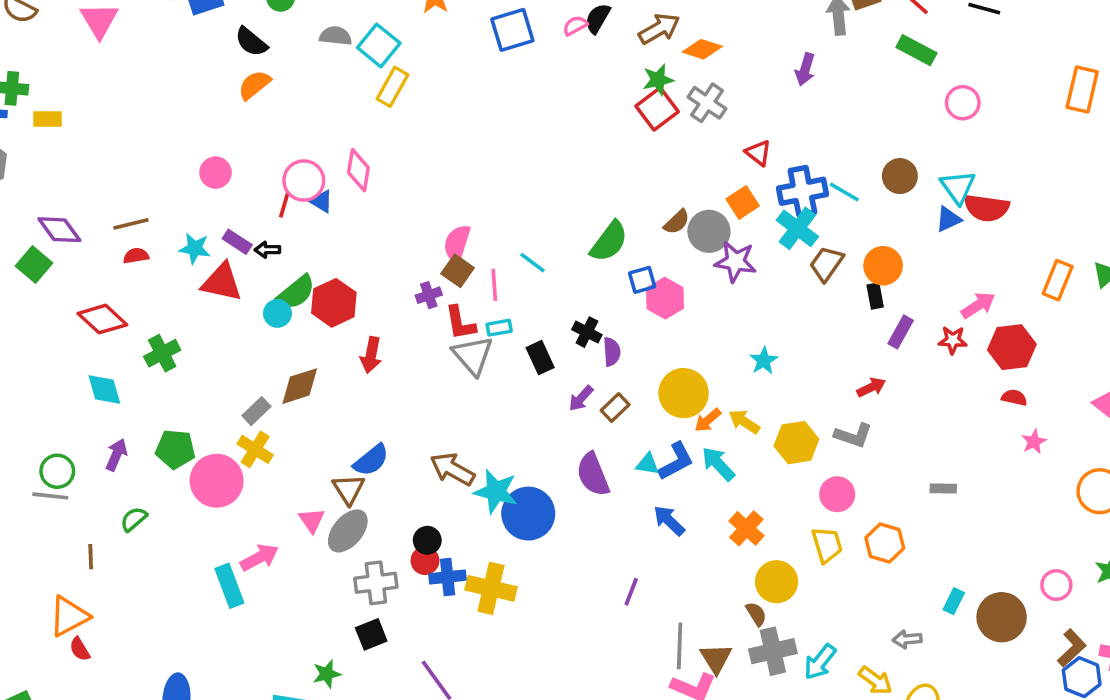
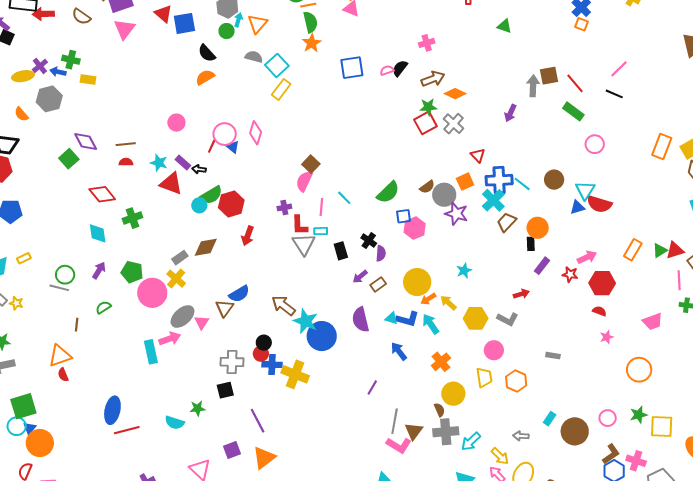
brown square: (458, 271) -> (311, 164), moved
blue L-shape: (676, 461) -> (408, 319), turned 35
gray ellipse: (348, 531) -> (182, 316), moved

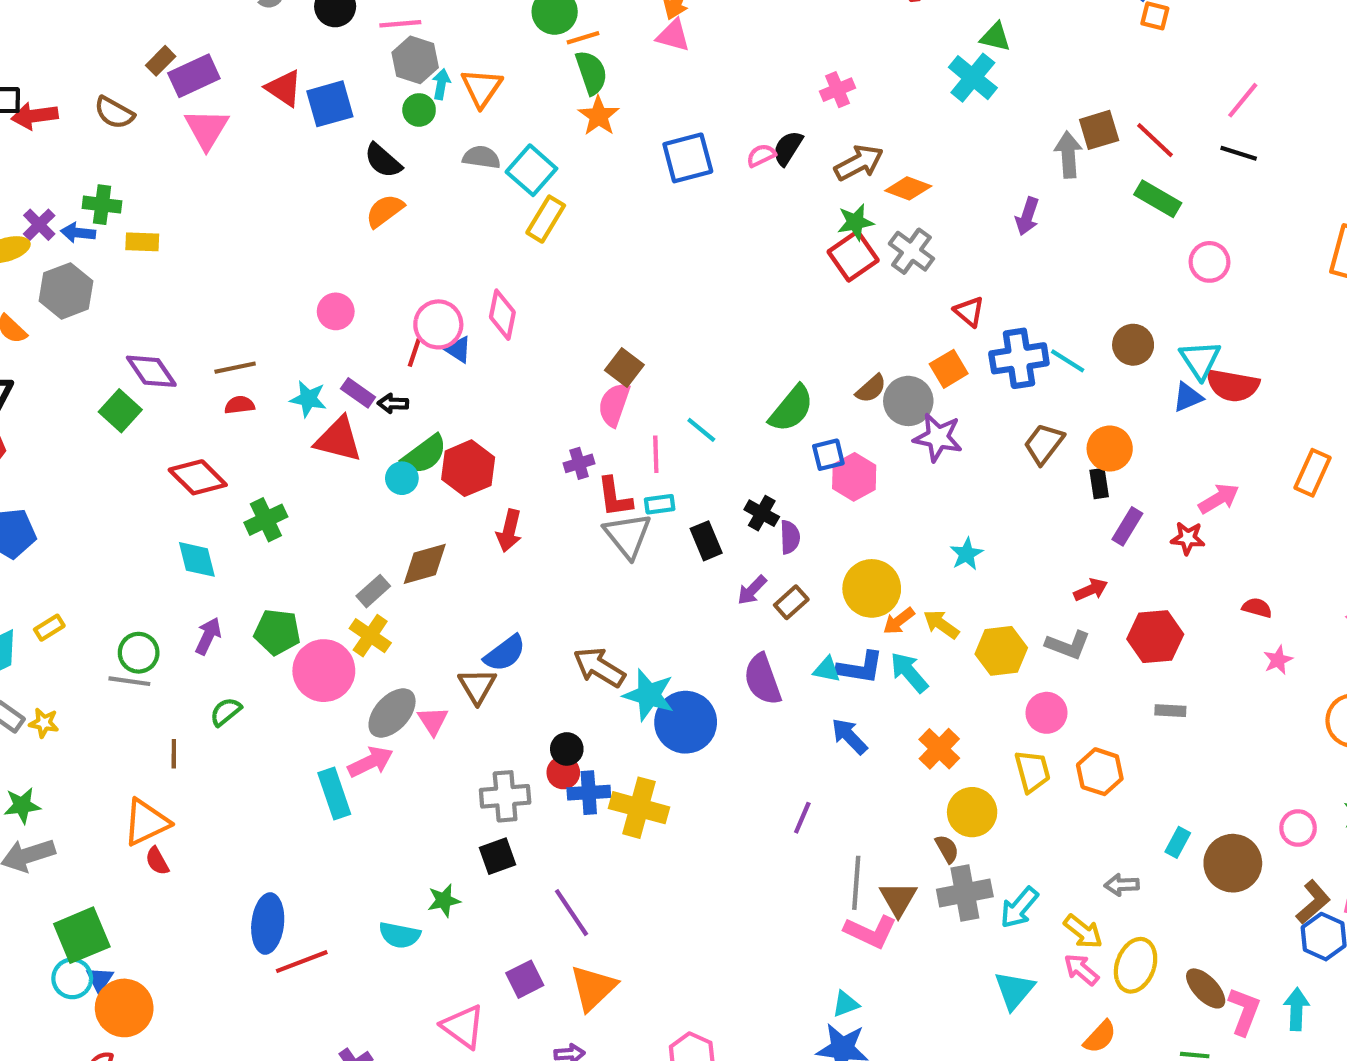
cyan cross: (493, 200) -> (973, 78), moved
red hexagon: (602, 283) -> (1155, 637), moved

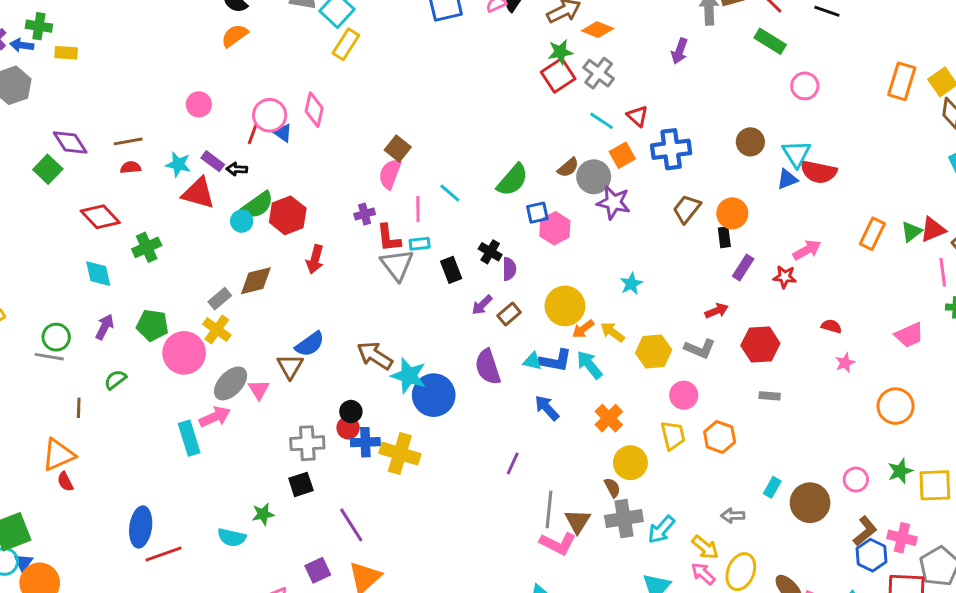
cyan line: (1068, 361) -> (602, 121), moved

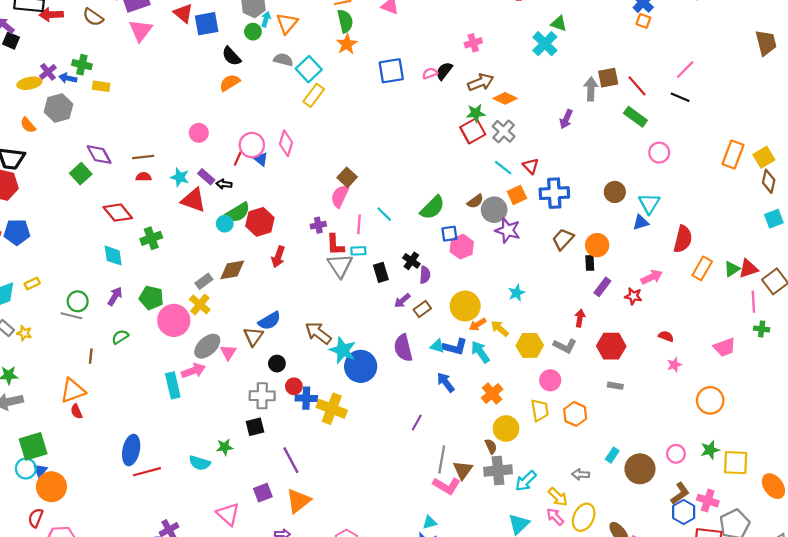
red semicircle: (819, 172) -> (683, 239), moved, turned -92
red arrow: (717, 311) -> (580, 318), turned -63
black circle: (351, 412) -> (277, 364), moved

